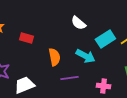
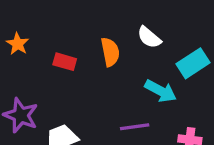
orange semicircle: (54, 57) -> (110, 52), moved

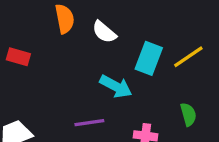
orange semicircle: (110, 52) -> (65, 19), moved
cyan rectangle: (193, 63) -> (149, 58), turned -36

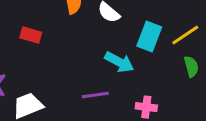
green semicircle: (188, 114) -> (191, 67), moved

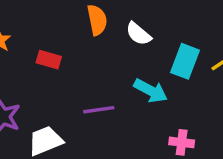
purple line: (95, 95) -> (99, 110), moved

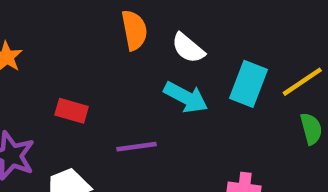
red rectangle: (49, 60) -> (72, 111), moved
cyan arrow: (151, 91) -> (186, 97), moved

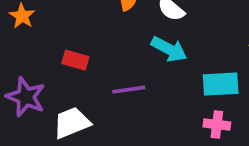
cyan rectangle: (249, 84) -> (221, 84), moved, turned 66

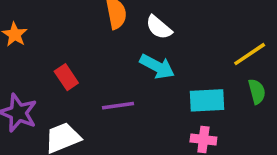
red rectangle: (75, 60) -> (66, 77), turned 40

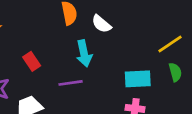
cyan arrow: (157, 66) -> (84, 53), moved, turned 50

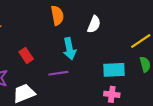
white semicircle: (101, 24) -> (94, 24), moved, turned -108

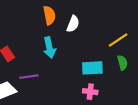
orange semicircle: (57, 15) -> (49, 15), moved
purple line: (58, 73) -> (29, 77), moved

